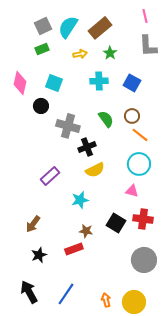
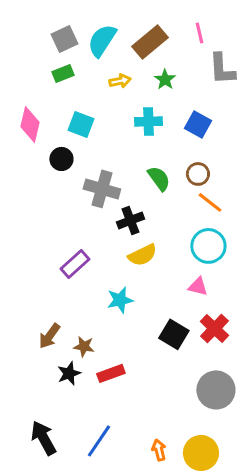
pink line: (145, 16) -> (199, 33), moved
red cross: (143, 219) -> (214, 328), turned 36
brown star: (86, 231) -> (84, 346), moved
black star: (39, 255) -> (69, 373), moved

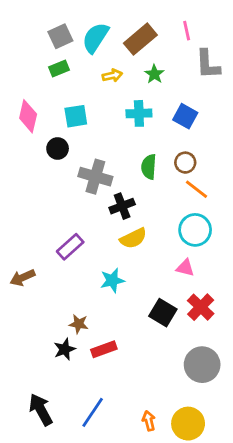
cyan square: (81, 124) -> (76, 116), turned -30
green semicircle: (159, 178) -> (149, 167), turned -140
brown arrow: (49, 336) -> (22, 278), moved, turned 30

